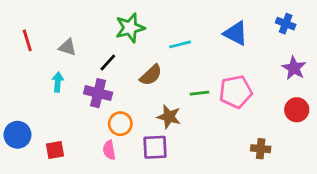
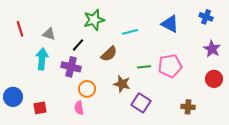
cyan arrow: (58, 82) -> (42, 59), size x1.5
purple square: (155, 147) -> (141, 103), moved, turned 36

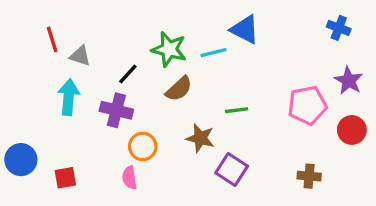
green star: (94, 20) -> (169, 49), moved, turned 30
blue triangle: (170, 24) -> (245, 30), moved
red line: (20, 29) -> (52, 39), moved
pink pentagon: (170, 66) -> (307, 105), moved

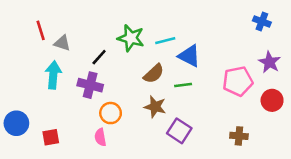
blue triangle: (245, 30) -> (189, 56), moved
brown semicircle: (179, 89) -> (154, 74), moved

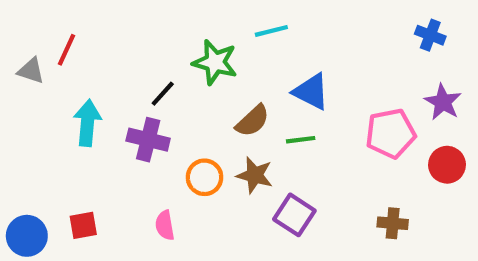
red line: (41, 30) -> (67, 50), turned 42
cyan line: (165, 41) -> (271, 31), moved
gray triangle: (62, 43) -> (31, 71), moved
orange circle: (111, 113) -> (205, 177), moved
blue circle: (16, 123) -> (27, 236), moved

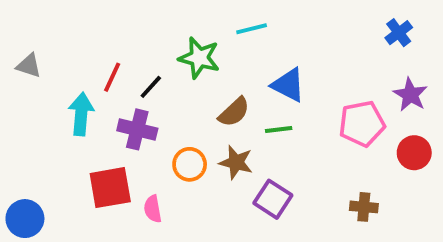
blue cross: (430, 35) -> (399, 33), turned 32
red line: (67, 50) -> (112, 77), moved
red square: (83, 225) -> (110, 188), moved, size x1.6

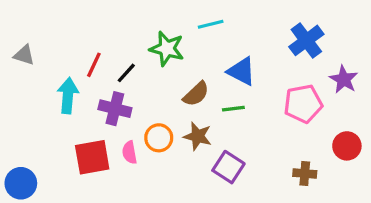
blue cross: (399, 33) -> (306, 40), moved, size x1.5
red circle: (414, 153) -> (347, 146), moved
pink semicircle: (153, 209) -> (130, 152), moved

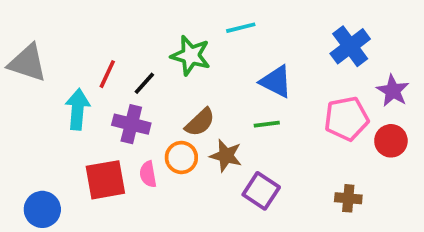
gray triangle: (24, 55) -> (27, 63), size x1.6
brown semicircle: (196, 94) -> (200, 122), moved
red circle: (347, 146) -> (391, 141), moved
blue circle: (21, 183) -> (42, 209), moved

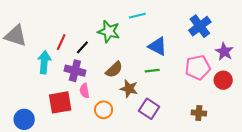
orange circle: (181, 158) -> (104, 110), moved
pink semicircle: (148, 174) -> (84, 91), moved

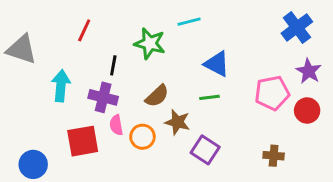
blue cross: (200, 26) -> (297, 27), moved
red line: (61, 42) -> (84, 30), moved
black line: (82, 47) -> (113, 65), turned -32
orange circle: (104, 110) -> (142, 137), moved

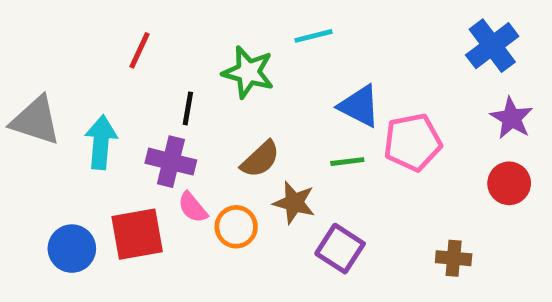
gray triangle: (22, 49) -> (36, 121), moved
pink pentagon: (272, 93) -> (412, 142), moved
pink semicircle: (116, 125) -> (193, 207), turned -30
blue circle: (33, 164) -> (72, 249), moved

